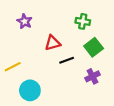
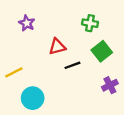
purple cross: (92, 76) -> (110, 85), moved

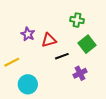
purple star: (27, 23) -> (28, 34), moved
purple cross: (110, 85) -> (80, 73), moved

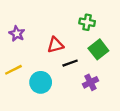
purple star: (28, 34) -> (17, 34), moved
cyan circle: (28, 84) -> (41, 82), moved

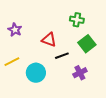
red triangle: (55, 45) -> (49, 40), turned 35

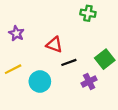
green cross: (77, 20) -> (88, 13), moved
green square: (87, 44) -> (105, 59), moved

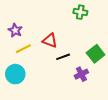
yellow line: (13, 69) -> (23, 49), moved
cyan circle: (40, 81) -> (15, 74), moved

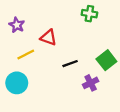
purple star: (15, 30) -> (17, 25), moved
red triangle: (50, 41) -> (49, 37), moved

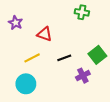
yellow line: (26, 55) -> (32, 58), moved
cyan circle: (17, 83) -> (26, 84), moved

